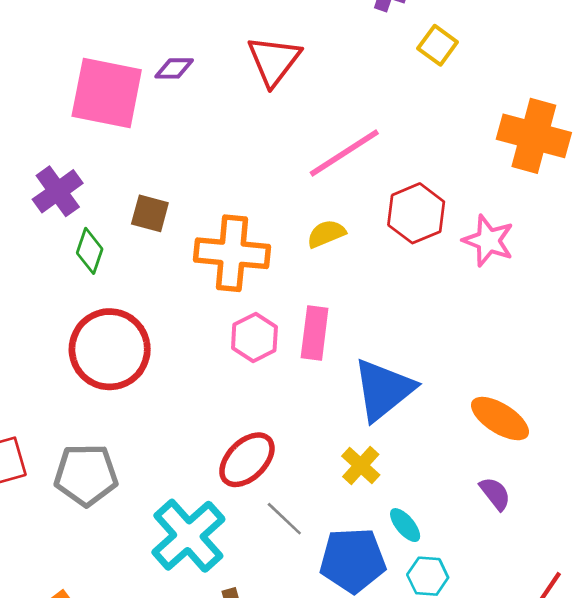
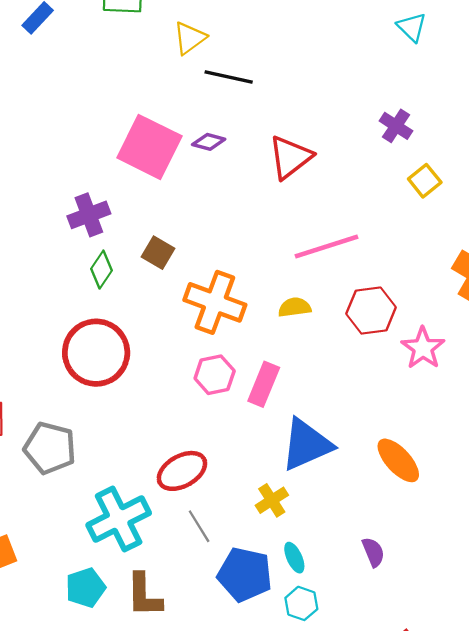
orange ellipse: (500, 419) -> (398, 460), moved

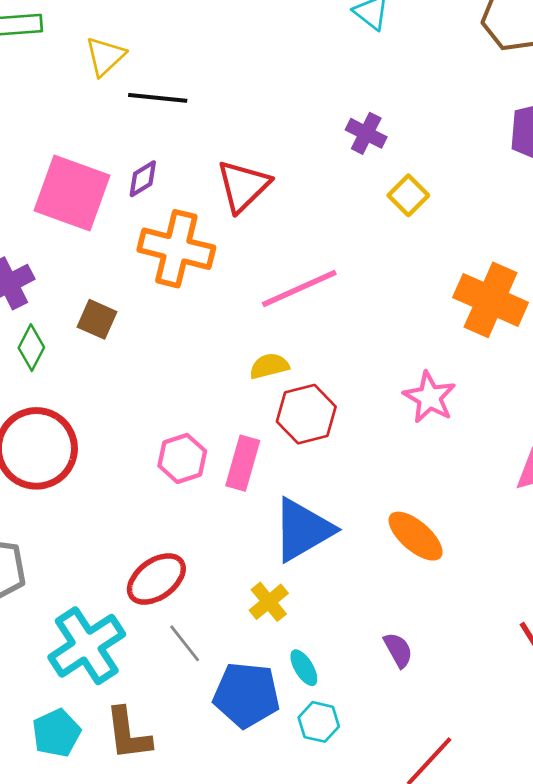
purple diamond: (209, 142) -> (143, 179), turned -40
orange cross: (215, 302) -> (176, 249), moved
red hexagon: (371, 311) -> (306, 414), moved

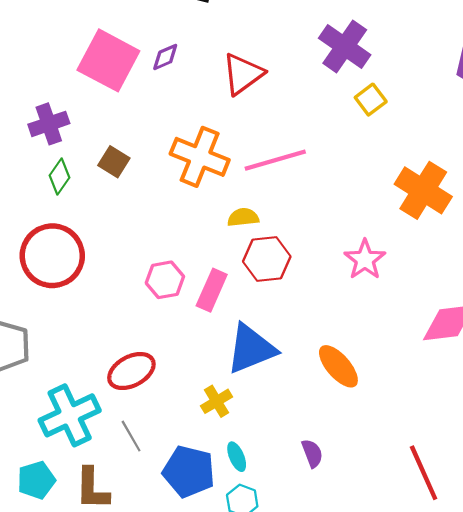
purple cross: (366, 133) -> (345, 47), size x1.6
orange cross: (176, 249) -> (200, 157), moved
gray line: (185, 643) -> (131, 436), moved

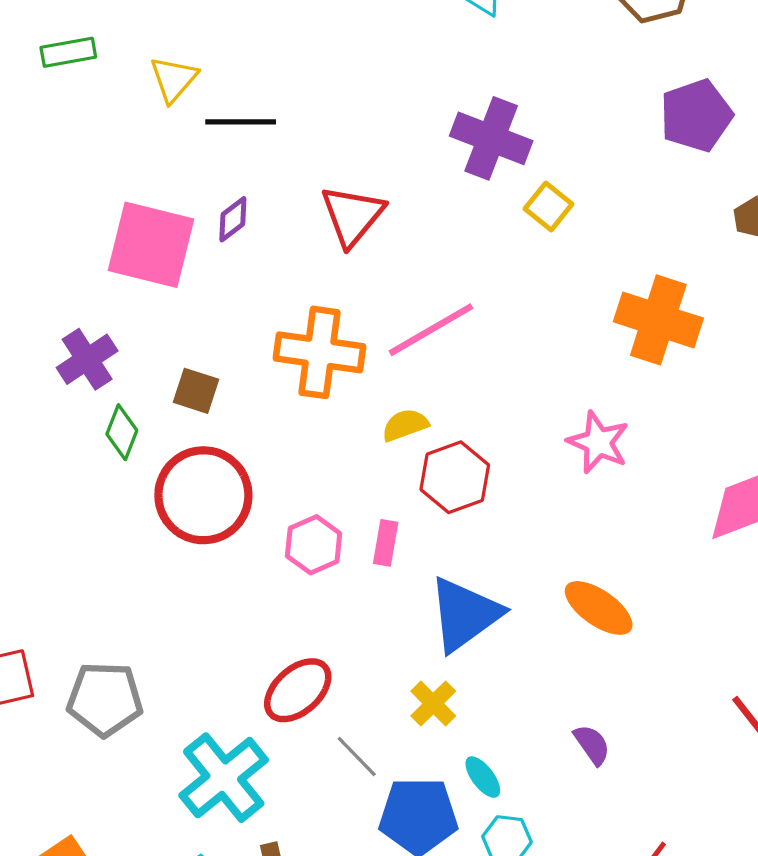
red circle: (52, 256) -> (203, 495), moved
pink rectangle: (212, 290) -> (386, 543), size x0.7
gray line: (131, 436) -> (357, 757), moved

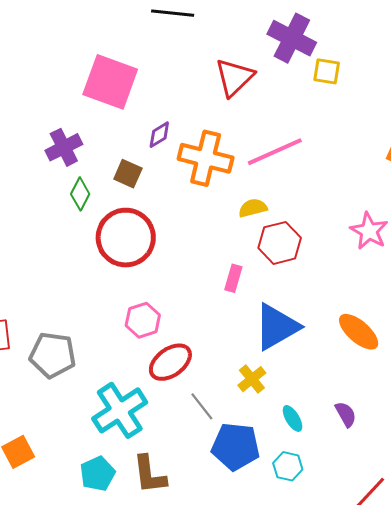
purple cross: (491, 138) -> (292, 38), moved
yellow square: (549, 206) -> (327, 71), moved, turned -36
purple diamond: (233, 219) -> (159, 135), moved
pink hexagon: (314, 545) -> (143, 320), moved
cyan ellipse: (483, 777) -> (293, 418), moved

